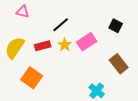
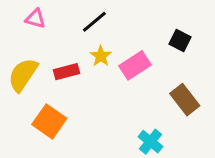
black line: (61, 25) -> (94, 22), moved
yellow star: (65, 45) -> (101, 56), moved

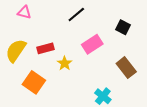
black line: (94, 22) -> (76, 14), moved
yellow star: (101, 56) -> (65, 63), moved

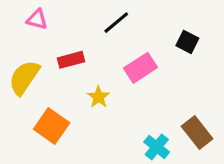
red rectangle: (46, 48) -> (71, 60), moved
brown rectangle: (126, 68) -> (197, 132), moved

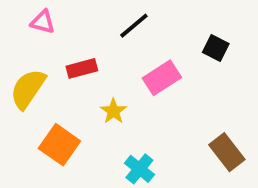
cyan cross: (157, 147) -> (139, 169), moved

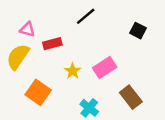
pink triangle: (43, 22) -> (27, 29), moved
pink rectangle: (162, 78) -> (105, 67), moved
brown rectangle: (227, 152) -> (131, 97), moved

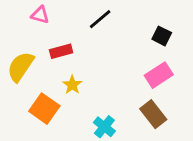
pink triangle: (27, 29) -> (40, 15), moved
pink rectangle: (105, 67) -> (159, 75), moved
yellow star: (73, 71) -> (72, 85), moved

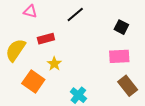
pink rectangle: (159, 75) -> (119, 56), turned 30
brown rectangle: (153, 114) -> (128, 86), moved

